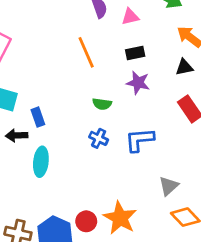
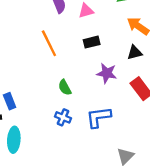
purple star: (138, 83) -> (107, 73), moved
green semicircle: (102, 104) -> (65, 87), turned 56

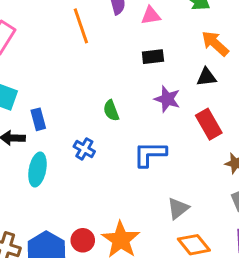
orange line: (49, 43) -> (81, 26), moved
blue cross: (63, 117) -> (84, 149), moved

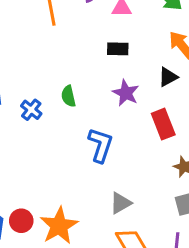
black triangle: (206, 77) -> (168, 77), turned -30
blue cross: (84, 149) -> (31, 110), moved
blue L-shape: (150, 154) -> (100, 145), turned 100

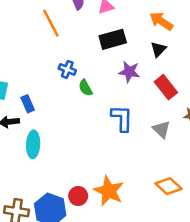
black rectangle: (118, 49) -> (113, 39), size x1.5
blue cross: (31, 110) -> (67, 69), moved
gray triangle: (121, 203) -> (162, 129), moved, turned -30

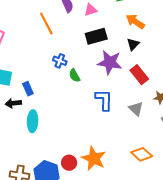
purple star: (129, 72) -> (110, 62), size x1.4

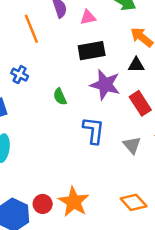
black triangle: (133, 44) -> (136, 65), turned 40
blue cross: (60, 61) -> (20, 75), moved

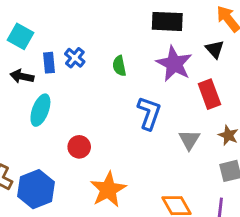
black triangle: (136, 65) -> (215, 49), turned 35
blue cross: (20, 75) -> (75, 58), moved
red circle: (43, 204) -> (79, 147), moved

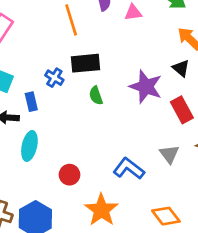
black rectangle: (167, 21) -> (85, 63), moved
blue cross: (75, 58) -> (54, 78), moved
blue L-shape: (149, 113) -> (129, 169), moved, turned -64

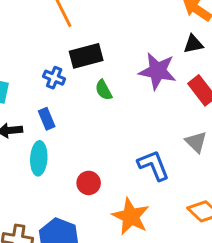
black triangle: (181, 68) -> (193, 44), turned -42
blue rectangle: (31, 102) -> (47, 119), moved
blue L-shape: (129, 169) -> (154, 165), turned 40

